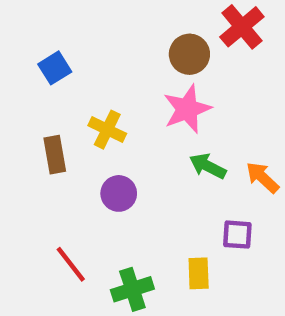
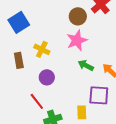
blue square: (55, 68) -> (19, 22), size x1.5
purple square: (237, 235) -> (99, 95), size x1.5
red line: (71, 264) -> (37, 101), moved

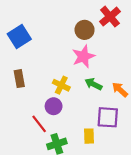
yellow cross: (42, 49) -> (61, 85), moved
purple circle: (47, 77) -> (54, 106), moved

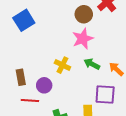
brown rectangle: (19, 79) -> (21, 77), moved
purple circle: (54, 106) -> (44, 85), moved
red line: (39, 124) -> (30, 101), moved, turned -48

